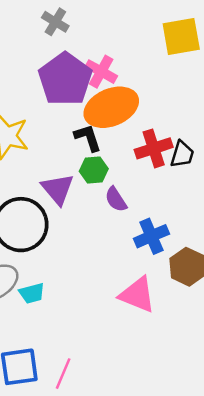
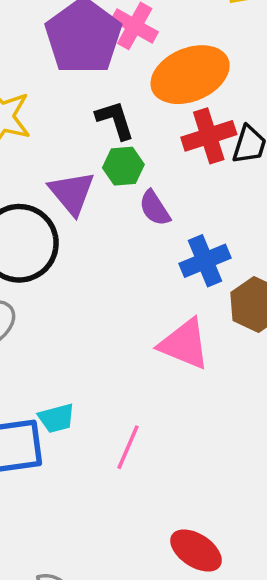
orange ellipse: (111, 107) -> (190, 75), moved
cyan trapezoid: (32, 293) -> (56, 418), moved
pink line: (63, 374) -> (128, 447), moved

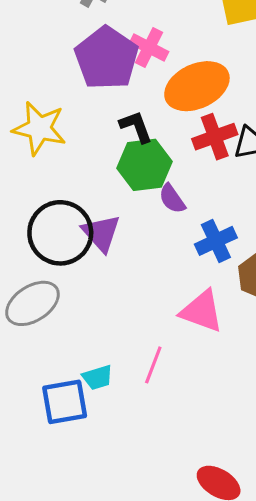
green hexagon: (123, 166) -> (145, 165), size x1.6
purple triangle: (72, 193) -> (101, 233), moved
pink line: (128, 447) -> (153, 365), moved

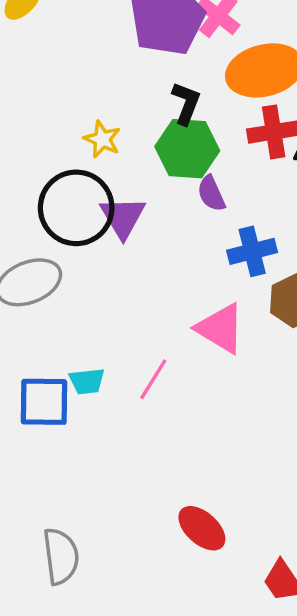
black L-shape: (136, 127) -> (186, 103), turned 30
yellow star: (39, 128) -> (102, 139), moved, size x0.6

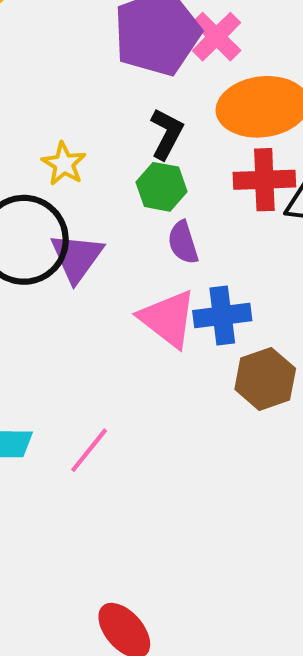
green hexagon: (187, 149) -> (162, 187), size x0.7
pink triangle: (220, 328) -> (168, 319), moved

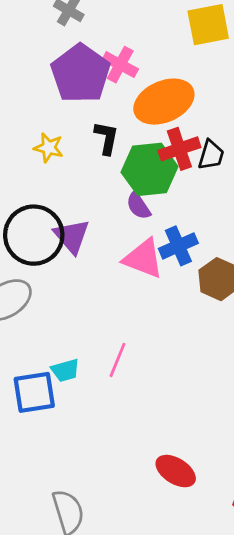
yellow star: (64, 164) -> (49, 148), moved
green hexagon: (162, 187) -> (150, 169), moved, size x1.6

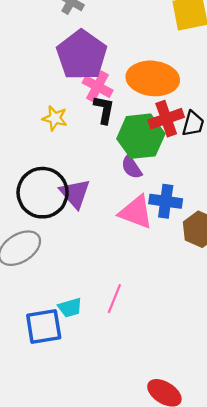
pink cross: (120, 65) -> (98, 87), moved
orange ellipse: (164, 102) -> (153, 78), turned 30
blue cross: (178, 246) -> (166, 201), turned 32

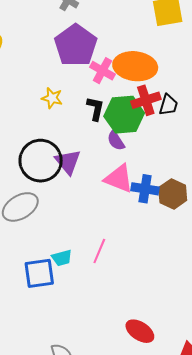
pink cross: (98, 87) -> (102, 71), moved
black L-shape: (104, 110) -> (95, 109), moved
blue cross: (166, 201) -> (145, 189), moved

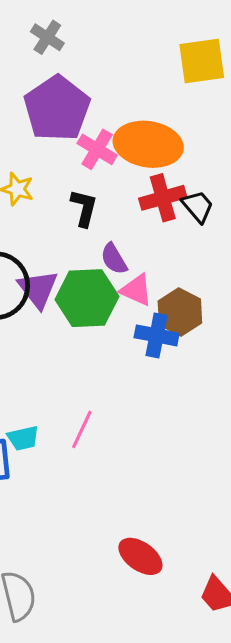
black trapezoid: (168, 105) -> (198, 206), turned -60
green hexagon: (124, 115) -> (87, 298), moved
pink triangle: (119, 179) -> (136, 290), moved, size x0.7
brown hexagon: (173, 194) -> (180, 312), moved

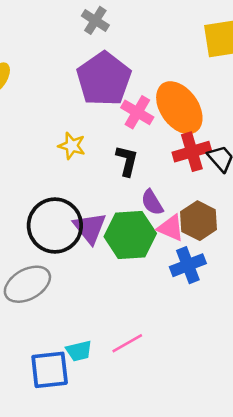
orange ellipse: (148, 144) -> (179, 108), turned 46
brown hexagon: (180, 312) -> (199, 221), moved
blue cross: (157, 335) -> (188, 265), turned -32
pink line: (82, 429) -> (127, 343), turned 36

